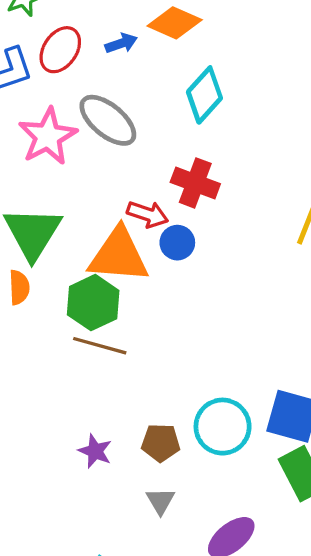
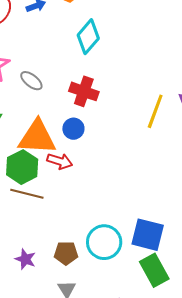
gray ellipse: (108, 120) -> (31, 81), moved, size x0.6
red arrow: (148, 214) -> (60, 161), moved

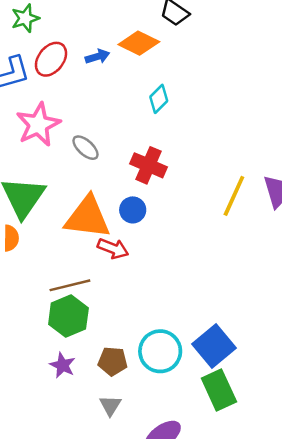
cyan diamond: (88, 37) -> (159, 99), size x0.7
green hexagon: (22, 167) -> (68, 316), moved
brown line: (27, 194) -> (70, 285), turned -32
blue square: (148, 235) -> (214, 346), turned 32

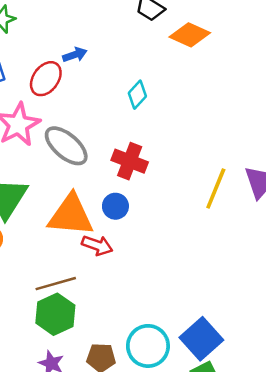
orange diamond: (139, 43) -> (190, 35), moved
red ellipse: (51, 59) -> (46, 79), moved
gray ellipse: (85, 148) -> (66, 146), size x1.6

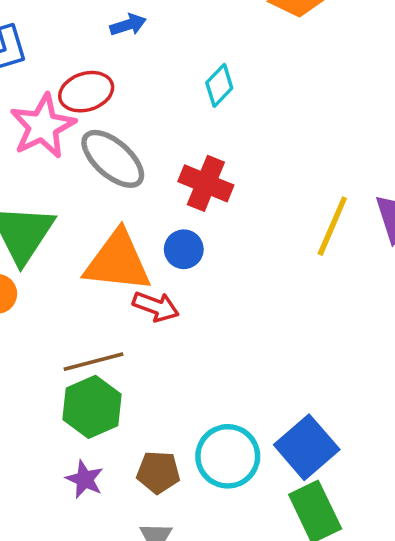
red ellipse: (46, 79) -> (86, 92), moved, turned 36

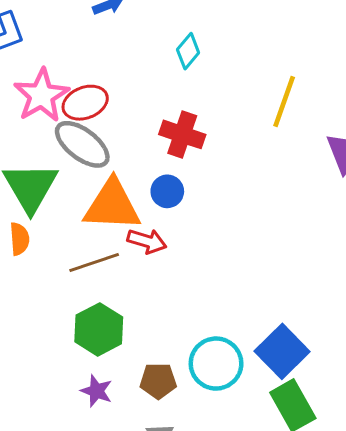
red ellipse: (86, 92) -> (85, 103), moved
gray ellipse: (113, 159) -> (82, 144), moved
yellow line: (332, 226) -> (284, 101), moved
brown line: (94, 362) -> (94, 262), moved

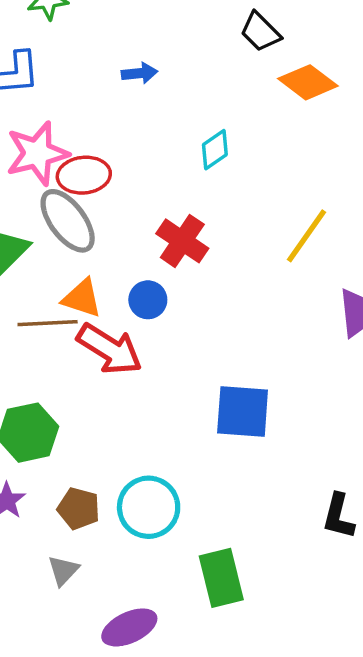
orange triangle: (112, 205) -> (82, 298), size x0.6
red arrow: (147, 241) -> (110, 349), size x1.5
brown line: (94, 262) -> (48, 323), moved
blue square: (282, 351) -> (243, 411), moved, turned 33

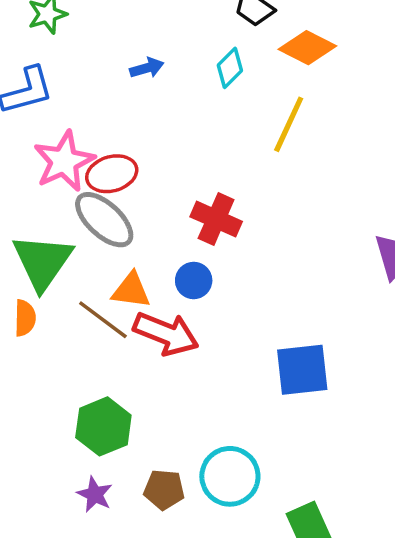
cyan diamond: (215, 150) -> (230, 68), moved
yellow line: (306, 236) -> (289, 124), moved
brown line: (48, 323) -> (103, 320), turned 50

